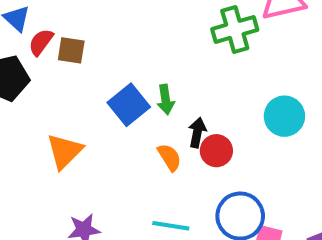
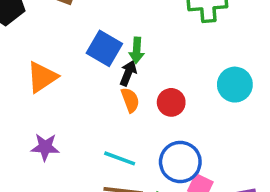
blue square: (129, 105) -> (104, 48), turned -32
black arrow: (197, 133) -> (128, 73), moved

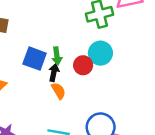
cyan circle: (235, 85) -> (100, 53), moved
red circle: (171, 102) -> (83, 65), moved

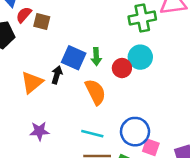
black arrow: (54, 73) -> (57, 75), moved
orange semicircle: (59, 91) -> (95, 92), size x1.5

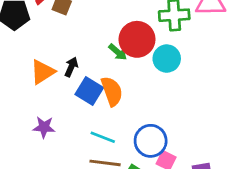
green arrow: (96, 57) -> (118, 52), turned -54
blue square: (74, 58) -> (89, 91), moved
red circle: (122, 68) -> (137, 39), moved, size x1.6

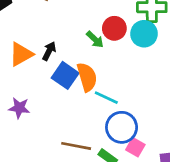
red circle: (137, 39) -> (114, 28), size x0.7
cyan circle: (167, 59) -> (144, 34), moved
cyan line: (103, 137) -> (106, 98), moved

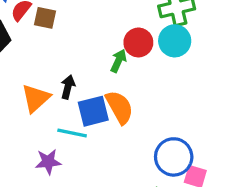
green arrow: (95, 39) -> (119, 61), turned -96
blue square: (65, 75) -> (93, 111), turned -36
cyan line: (106, 98) -> (72, 133), moved

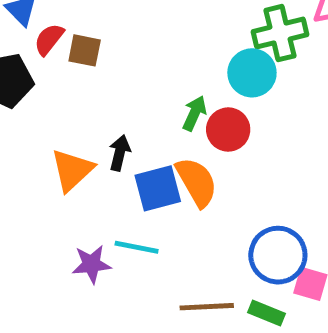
cyan circle: (175, 41) -> (252, 73), moved
red circle: (138, 42) -> (228, 130), moved
cyan line: (72, 133) -> (137, 247), moved

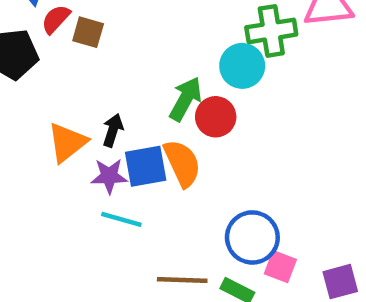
green arrow: (194, 113) -> (186, 99), size x1.4
purple star: (92, 264) -> (109, 176), moved

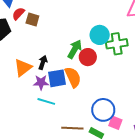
green cross: (271, 31) -> (117, 44), moved

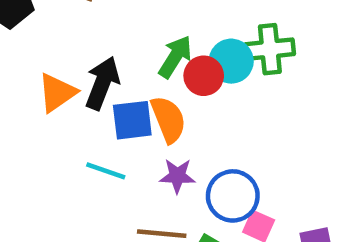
cyan circle: (100, 35) -> (231, 61), moved
black arrow: (43, 62) -> (102, 83), size x1.6
purple star: (41, 82) -> (177, 176), moved

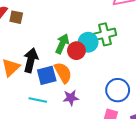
blue circle: (233, 196) -> (118, 90), moved

